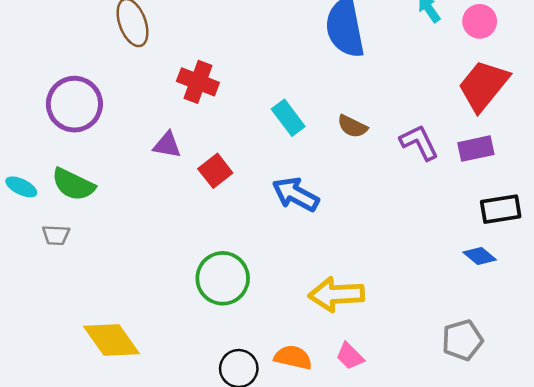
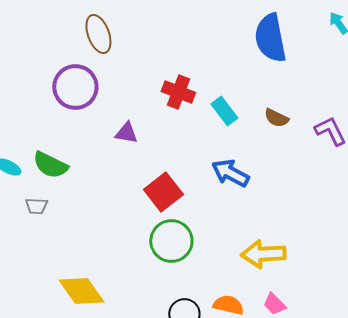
red cross: (198, 82) -> (178, 92), moved
purple circle: (74, 104) -> (75, 87), moved
red square: (215, 171) -> (163, 192), moved, size x1.4

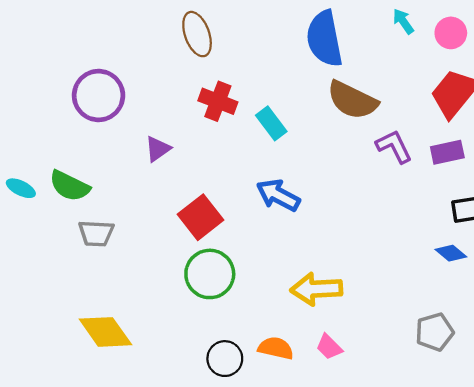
brown ellipse: (98, 34) -> (197, 34), moved
brown semicircle: (276, 118) -> (352, 100), moved, size x1.8
purple triangle: (126, 133) -> (158, 149), turned -45
gray trapezoid: (36, 206) -> (96, 233), moved, size x1.4

